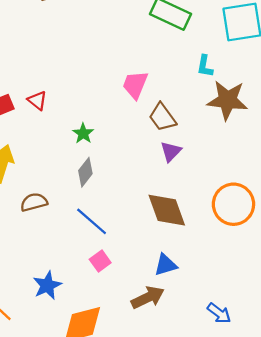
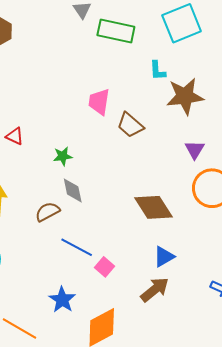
green star: (83, 133) -> (63, 156), turned -30
purple triangle: (171, 151) -> (195, 150), moved
gray diamond: (85, 172) -> (73, 190), turned -36
brown semicircle: (34, 202) -> (47, 212), moved
blue line: (92, 221) -> (77, 247), moved

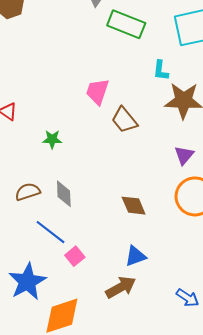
gray diamond: (73, 190) -> (64, 194), moved
brown diamond: (153, 207) -> (134, 206), size x0.7
blue star: (62, 300) -> (27, 282), size x1.4

